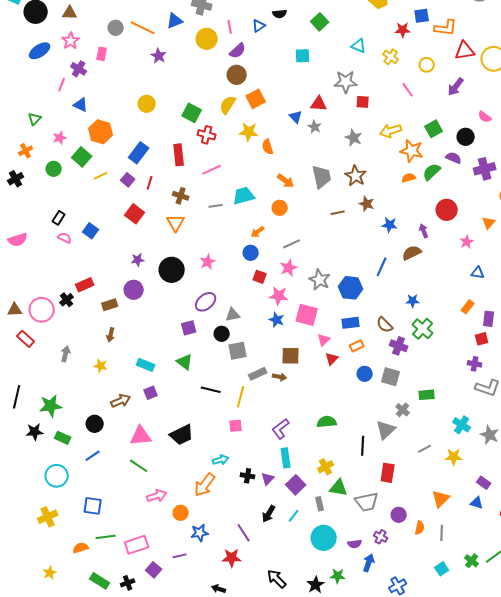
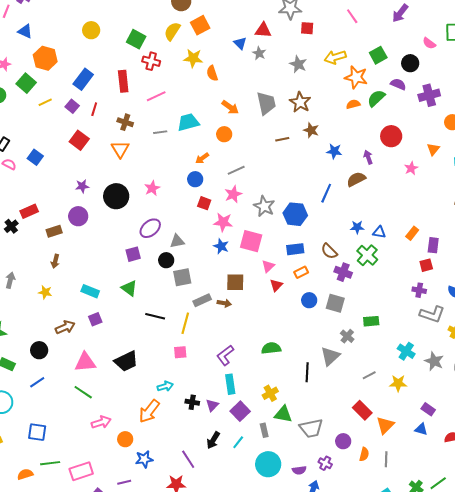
blue triangle: (478, 273) -> (379, 232), moved
red rectangle: (388, 473) -> (362, 410), moved, turned -54

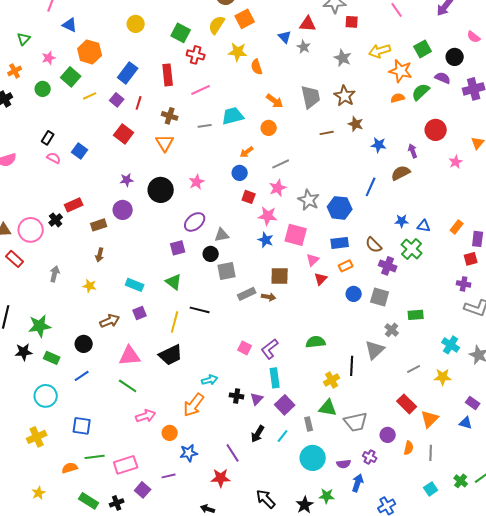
yellow line: (185, 323) -> (175, 322), moved
pink square: (180, 352) -> (245, 348), moved, turned 32
yellow cross: (270, 393) -> (332, 380), moved

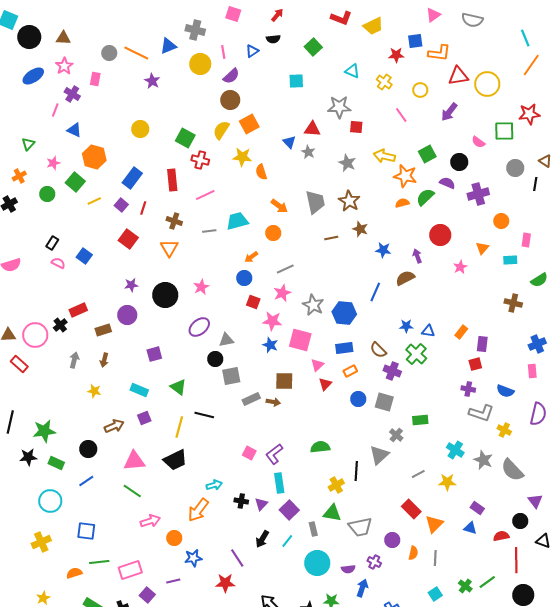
yellow arrow: (380, 51) -> (384, 156), turned 30
purple square: (178, 248) -> (154, 354), moved
gray arrow: (55, 274) -> (74, 360), moved

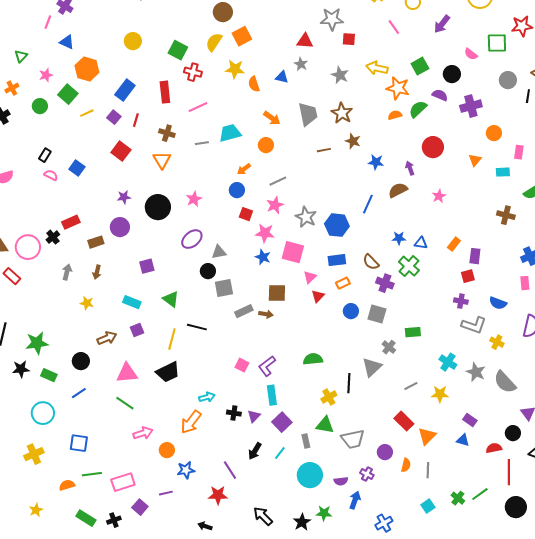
blue triangle: (289, 142) -> (282, 77), moved, turned -32
pink star: (460, 267) -> (439, 196), moved

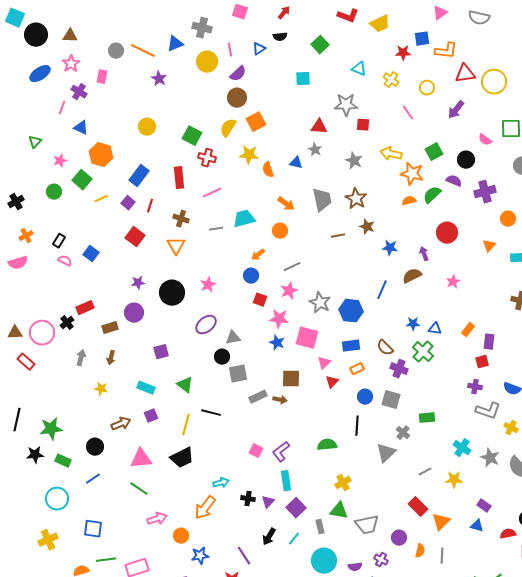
orange cross: (12, 88) -> (26, 236), moved
black line: (349, 383) -> (357, 426), moved

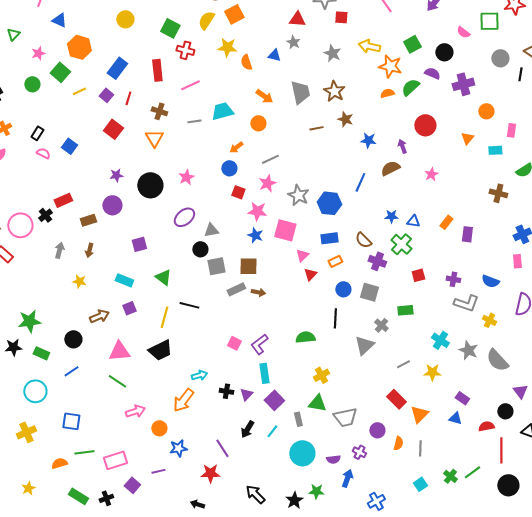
red square: (482, 362) -> (418, 275), moved
brown square: (291, 379) -> (248, 266), moved

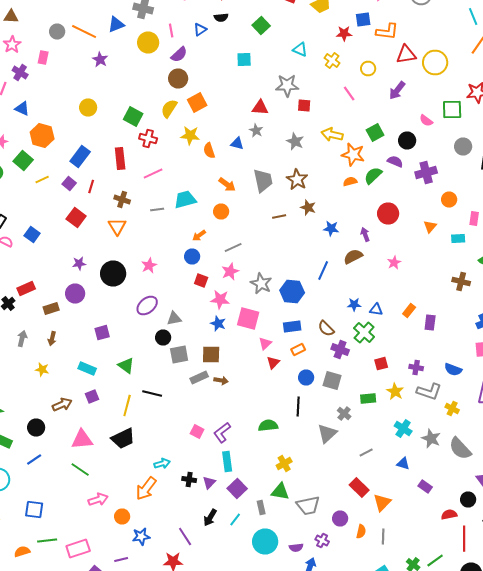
yellow star: (432, 372) -> (395, 392), moved, turned 30
blue triangle: (455, 418) -> (403, 464), moved

